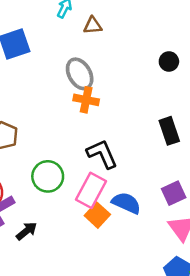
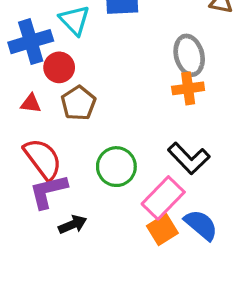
orange cross: (86, 100) -> (188, 88), turned -35
black L-shape: (102, 154) -> (189, 158), turned 144

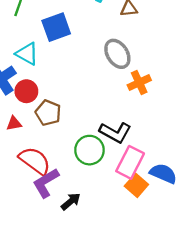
orange cross: (188, 88) -> (139, 83), moved
black L-shape: (189, 158) -> (115, 132), moved

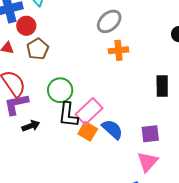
gray ellipse: (117, 54) -> (109, 21), turned 60
black L-shape: (115, 132) -> (68, 115), moved, turned 48
orange square: (136, 185) -> (88, 131), turned -30

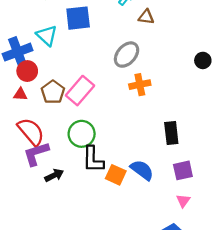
red circle: (26, 26) -> (27, 71), moved
black rectangle: (162, 86) -> (171, 133), moved
pink rectangle: (89, 111) -> (80, 91), moved
pink triangle: (148, 162) -> (183, 201), size x0.6

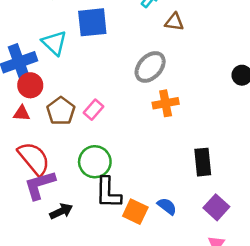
pink rectangle: (80, 91) -> (94, 110), size x0.6
blue semicircle: (142, 170) -> (167, 206), size x0.7
purple square: (183, 170) -> (216, 207), turned -36

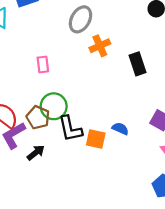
pink rectangle: (94, 110) -> (43, 64), turned -35
brown pentagon: (61, 111) -> (38, 117), moved
black rectangle: (203, 162) -> (137, 64), moved

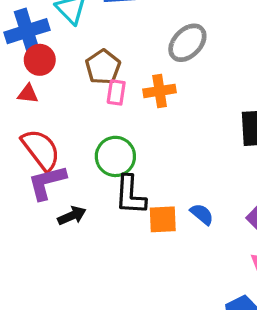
orange cross: (100, 46) -> (160, 91), moved
brown pentagon: (38, 117) -> (103, 67), moved
orange square: (96, 139) -> (163, 219), turned -30

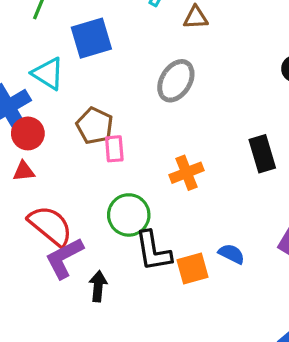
orange cross: (160, 91) -> (187, 173), moved
black arrow: (72, 216) -> (98, 286), turned -48

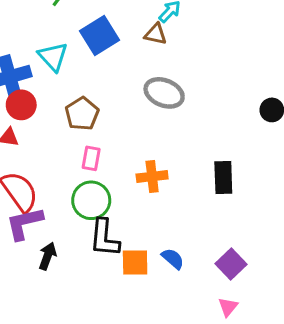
brown triangle: (196, 18) -> (156, 34), moved
blue square: (91, 38) -> (99, 35), turned -30
gray ellipse: (176, 81) -> (164, 93), turned 66
pink rectangle: (114, 149) -> (91, 158), moved

